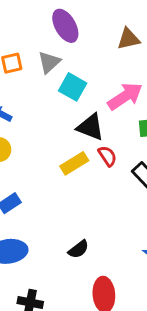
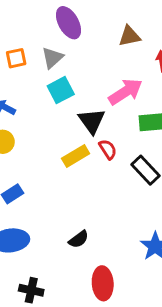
cyan square: (73, 87) -> (61, 90), moved, turned 32
black triangle: (90, 127) -> (92, 121), turned 32

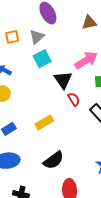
yellow rectangle: (76, 156) -> (44, 123), moved
black semicircle: (79, 239) -> (54, 160), size x1.5

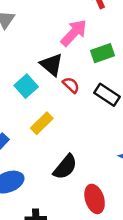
cyan square: (42, 59) -> (26, 86), moved

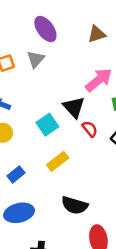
black semicircle: (65, 167) -> (75, 205), turned 60

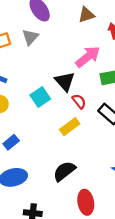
yellow rectangle: (58, 161) -> (70, 127), moved
black semicircle: (75, 205) -> (64, 171), turned 125

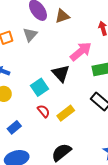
brown triangle: (86, 15) -> (62, 16), moved
red semicircle: (79, 101) -> (44, 111), moved

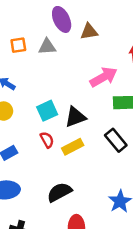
gray triangle: (30, 35) -> (47, 47), turned 35
black triangle: (61, 73) -> (75, 117), moved, turned 42

